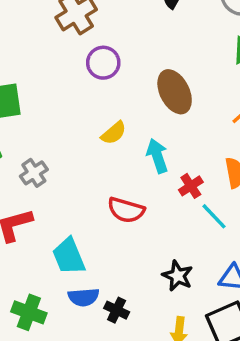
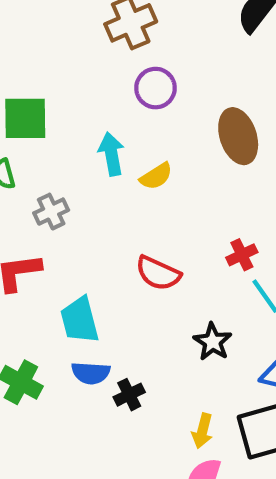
cyan arrow: (157, 156) -> (111, 154), moved
black star: (178, 276) -> (213, 342), moved
black cross: (117, 310) -> (129, 395), turned 30

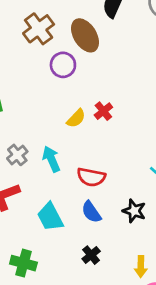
brown ellipse: (238, 136) -> (85, 35), moved
cyan arrow: (111, 154) -> (51, 159), moved
red cross: (242, 255) -> (103, 111), moved
blue semicircle: (91, 373) -> (91, 212), moved, turned 65

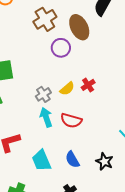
gray cross: (17, 155) -> (43, 94), moved
red semicircle: (91, 177) -> (71, 121), moved

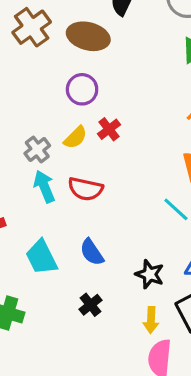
brown ellipse: (79, 27) -> (88, 36), turned -45
purple circle: (61, 48) -> (82, 89), moved
black star: (104, 161) -> (150, 274), moved

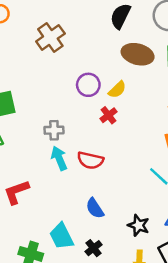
brown ellipse: (88, 36) -> (138, 54), moved
yellow semicircle: (75, 137) -> (117, 90), moved
gray cross: (37, 149) -> (54, 130), turned 36
cyan trapezoid: (41, 257) -> (61, 236), moved

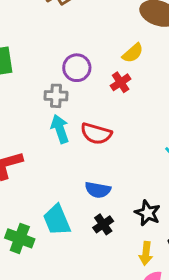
purple circle: (88, 85) -> (77, 68), moved
blue semicircle: (95, 208) -> (98, 190), turned -50
black cross: (94, 248) -> (103, 224), moved

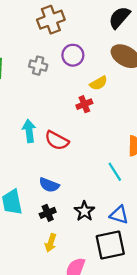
purple circle: (77, 68) -> (73, 55), moved
gray cross: (56, 96) -> (38, 66), moved
yellow arrow: (146, 253) -> (51, 243), moved

